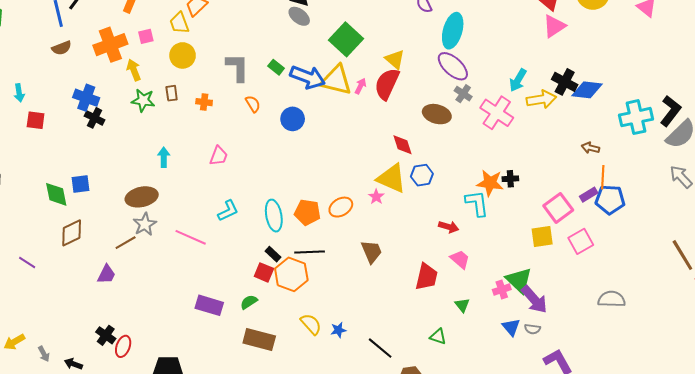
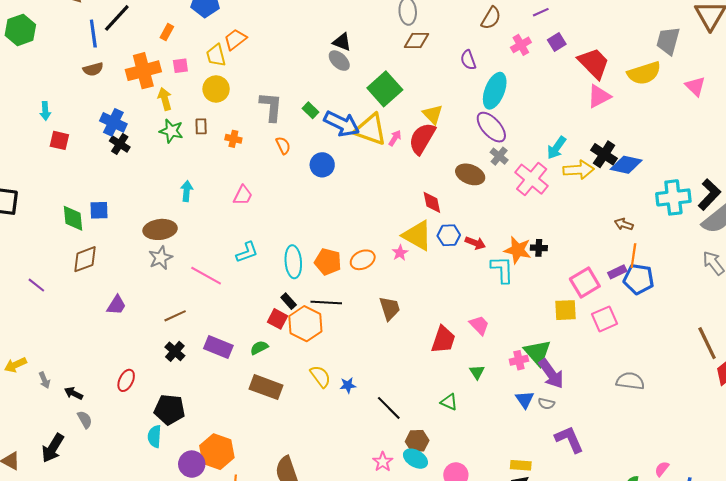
red arrow: (449, 227) -> (475, 243), moved
brown line: (126, 243) -> (175, 316), moved
black cross: (106, 335) -> (175, 351), moved

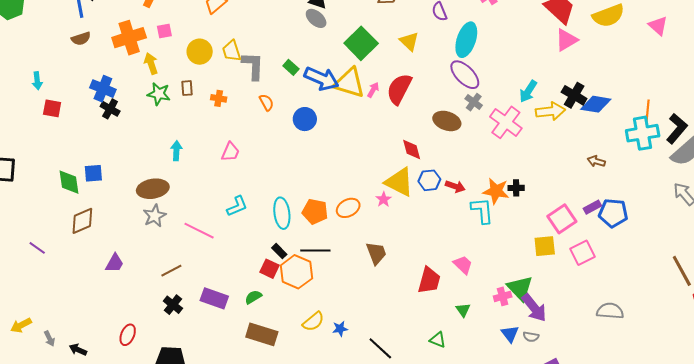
yellow trapezoid: (216, 55) -> (232, 51), moved
yellow triangle: (433, 114) -> (409, 41), moved
orange line: (633, 256) -> (647, 111), moved
yellow semicircle: (320, 376) -> (313, 322), turned 90

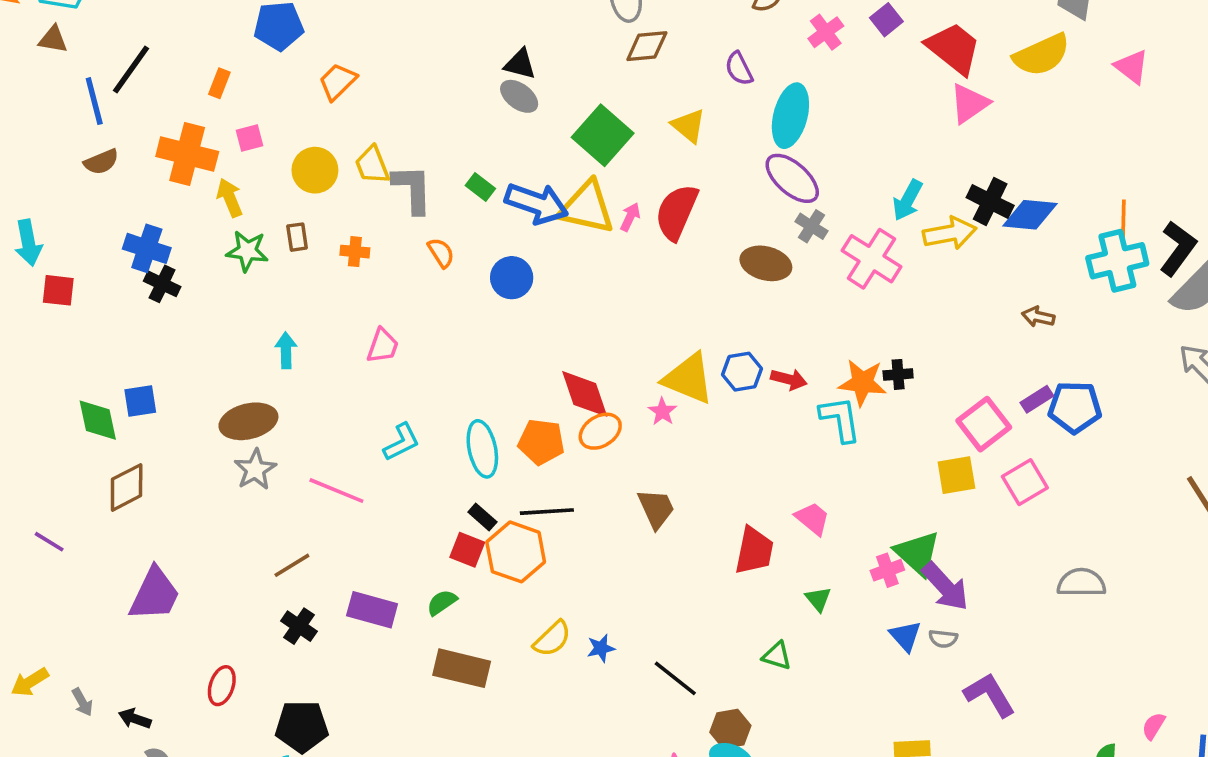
orange cross: (129, 38) -> (187, 154), turned 36
cyan arrow: (37, 81) -> (28, 243), size x1.4
red diamond: (412, 150) -> (585, 394), moved, size x1.4
purple trapezoid: (115, 263) -> (155, 594), moved, size x1.6

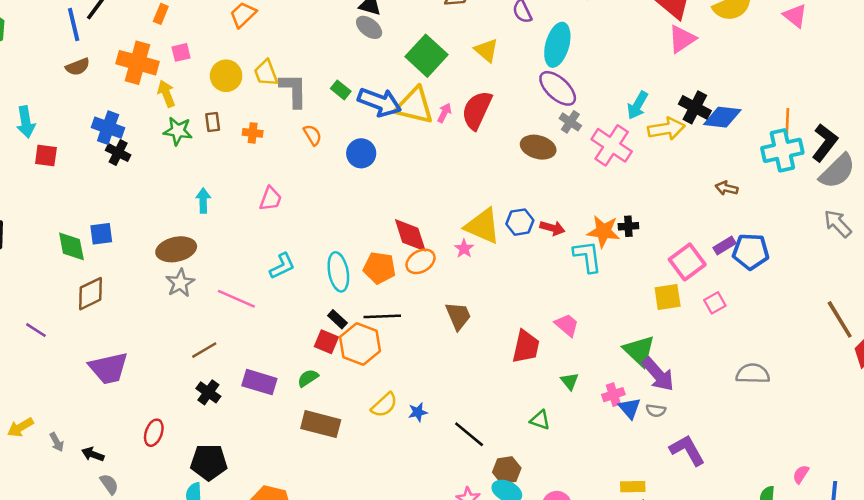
pink square: (1025, 482) -> (715, 303), size x0.7
pink cross: (887, 570) -> (613, 395), moved
purple trapezoid: (155, 594) -> (108, 368), turned 51

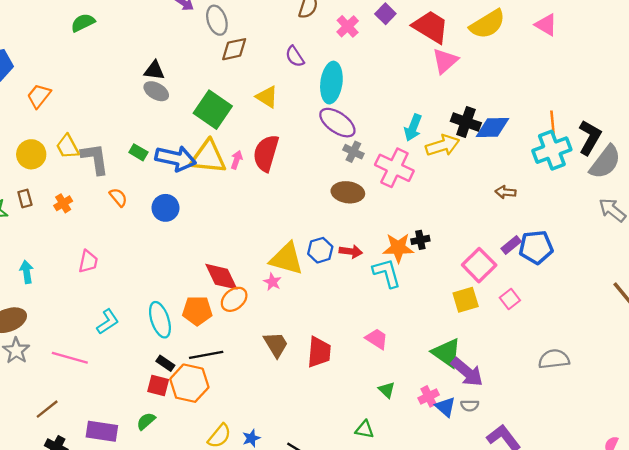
orange cross: (253, 133) -> (63, 203), turned -30
brown ellipse: (538, 147) -> (348, 192), moved
red trapezoid: (526, 347) -> (319, 352), moved

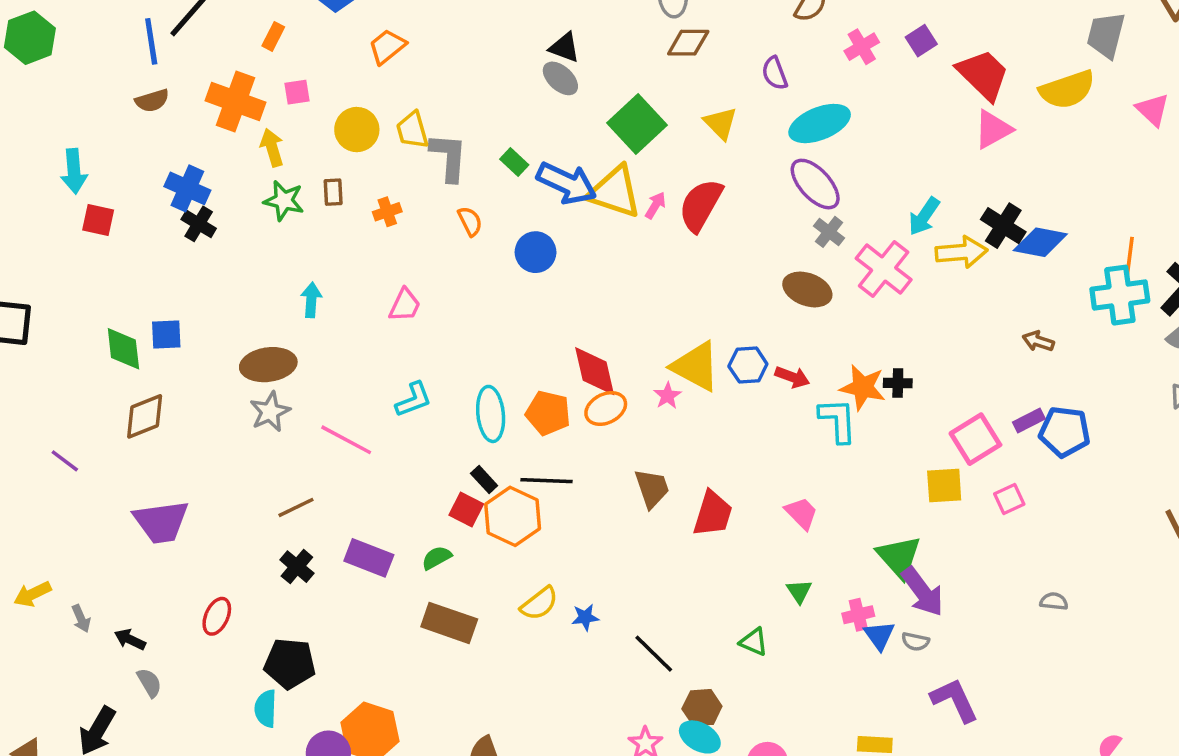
cyan ellipse: (331, 83) -> (820, 124), turned 48
gray semicircle: (554, 359) -> (1054, 601), size x0.6

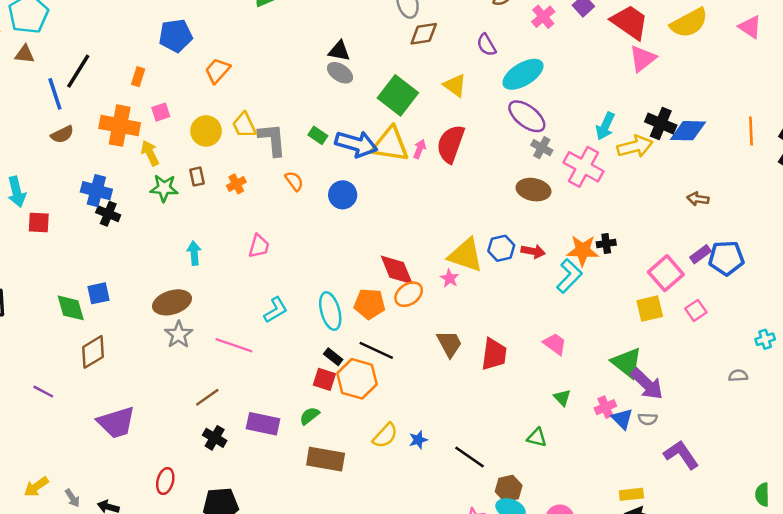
cyan cross: (1120, 295) -> (765, 339), moved, size x0.5
cyan L-shape: (838, 420) -> (569, 276), turned 56
black line: (547, 481) -> (376, 350), turned 32

